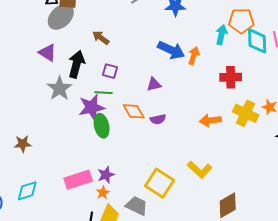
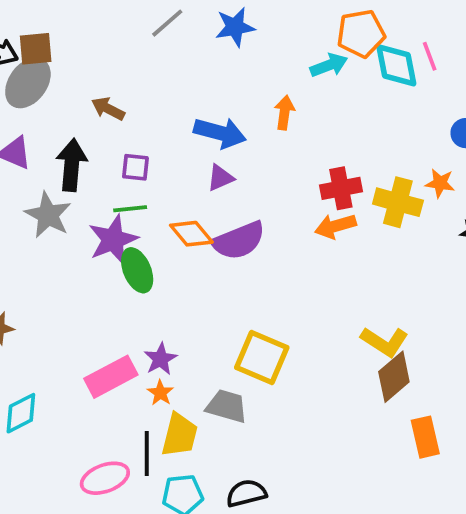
cyan arrow: (221, 35) -> (329, 65), turned 66
blue arrow: (171, 50) -> (220, 133), moved
red cross: (231, 77) -> (341, 188), moved
purple semicircle: (158, 119) -> (239, 241), size x1.8
yellow L-shape: (200, 170) -> (385, 342), moved

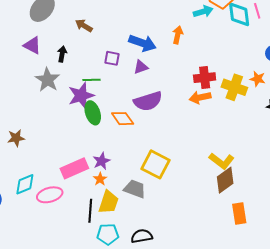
black arrow: (72, 165) -> (62, 54), size x0.6
purple square: (135, 167) -> (112, 58), moved
orange diamond: (191, 234) -> (123, 119), moved
pink ellipse: (105, 478) -> (50, 195), moved

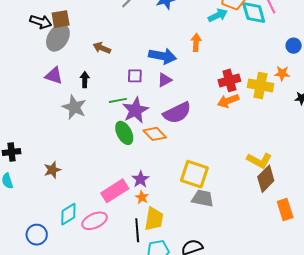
purple star: (81, 96) -> (135, 110), moved
gray trapezoid: (135, 189) -> (203, 198), moved

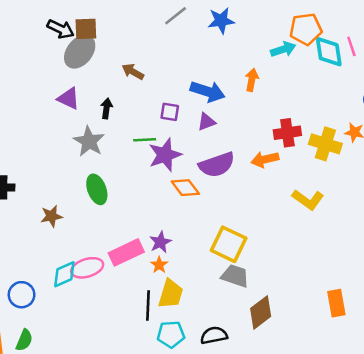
orange arrow: (228, 101) -> (265, 159), moved
green ellipse: (124, 133) -> (97, 189), moved
yellow L-shape: (259, 160) -> (308, 200), moved
brown diamond: (266, 179) -> (261, 312), moved
pink ellipse: (95, 221) -> (87, 268), moved

